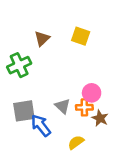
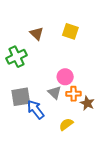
brown triangle: (42, 39) -> (37, 33), turned -32
pink circle: (92, 93) -> (65, 77), moved

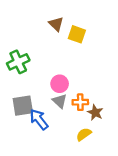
brown triangle: (37, 33) -> (56, 24), moved
pink circle: (65, 77) -> (60, 84), moved
yellow semicircle: (66, 124) -> (84, 134), moved

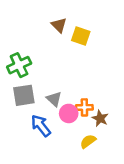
pink circle: (60, 84) -> (69, 113), moved
gray triangle: (60, 101) -> (54, 99), moved
gray square: (23, 106) -> (24, 95), moved

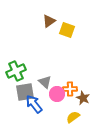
brown triangle: (59, 25) -> (49, 21), turned 40
green cross: (19, 65) -> (16, 71), moved
gray square: (24, 95) -> (25, 92), moved

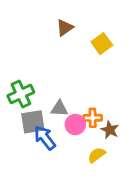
yellow square: (67, 30) -> (102, 44), moved, turned 35
gray triangle: (45, 82) -> (59, 109), turned -40

